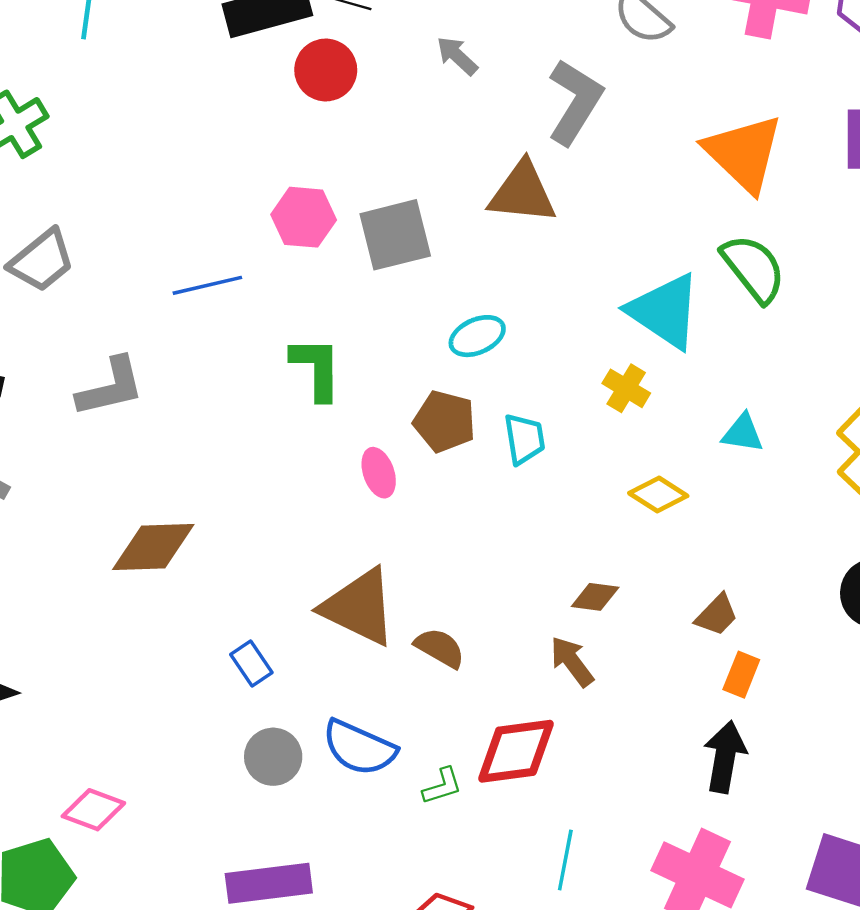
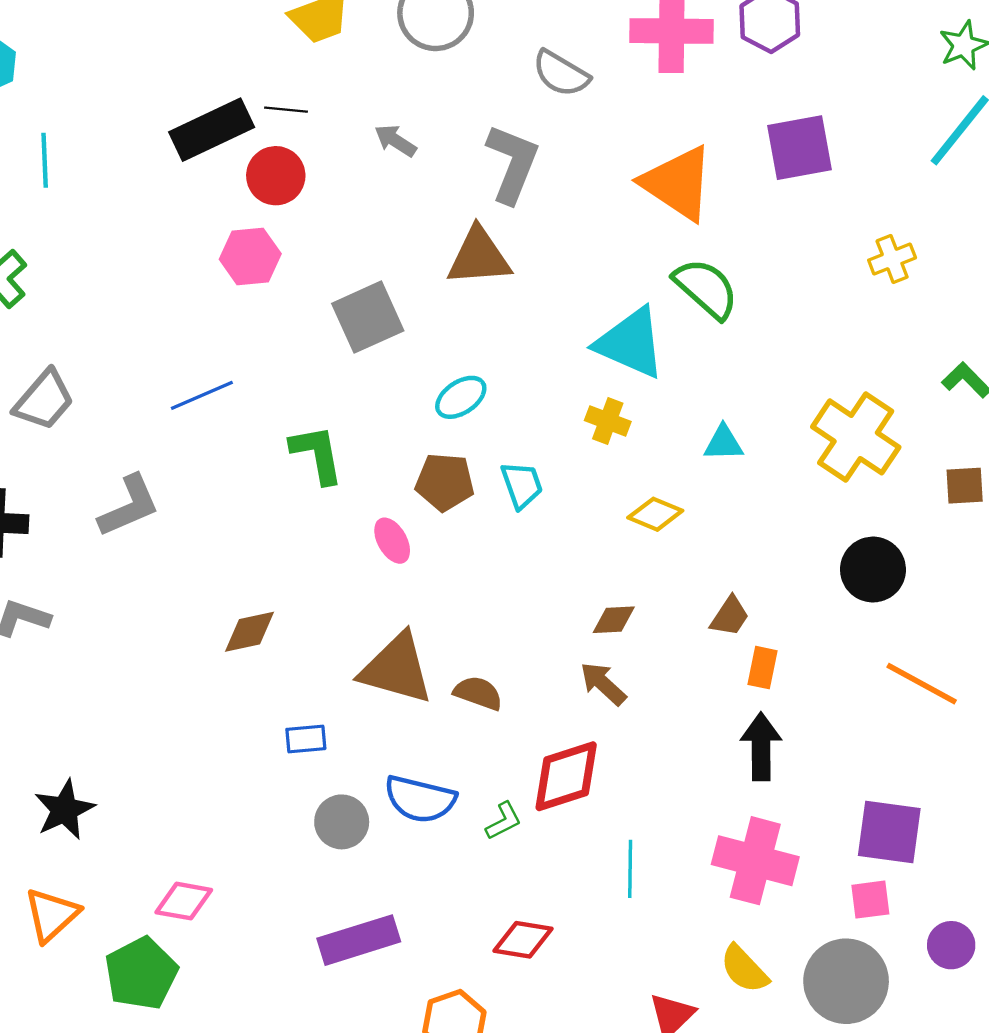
pink hexagon: (304, 217) -> (250, 256), moved
brown diamond: (153, 547) -> (249, 632), moved, size x0.7
blue rectangle: (251, 663) -> (306, 739), turned -51

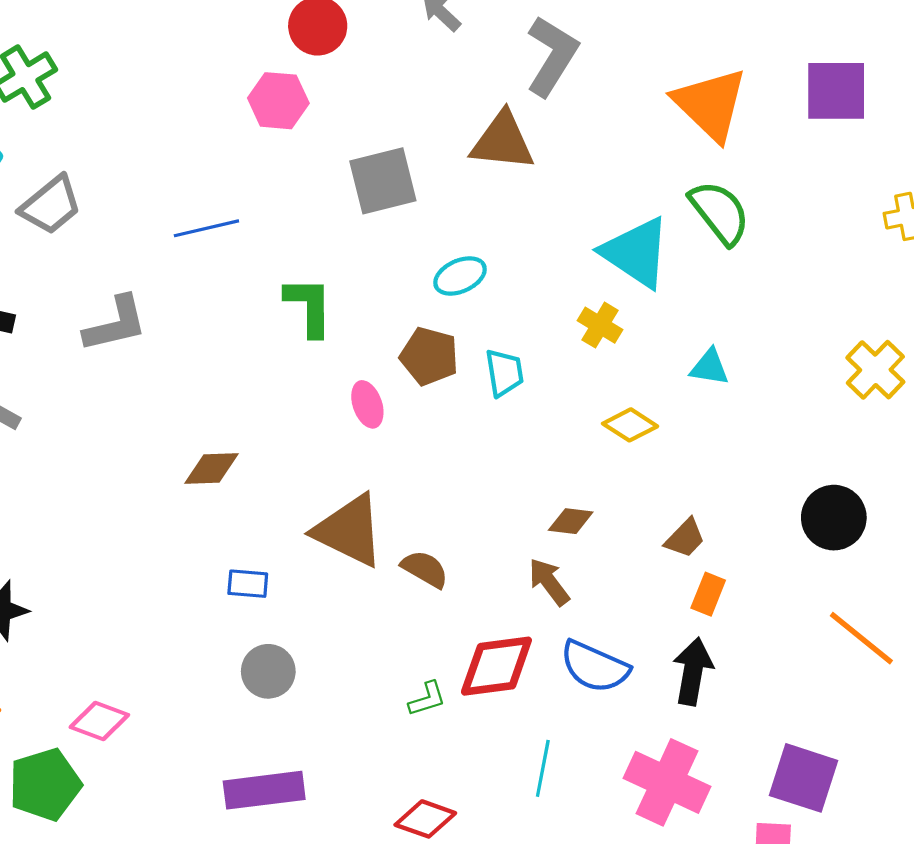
yellow cross: (856, 437) -> (875, 370), moved, size x0.7
blue semicircle: (420, 799) -> (595, 667), moved

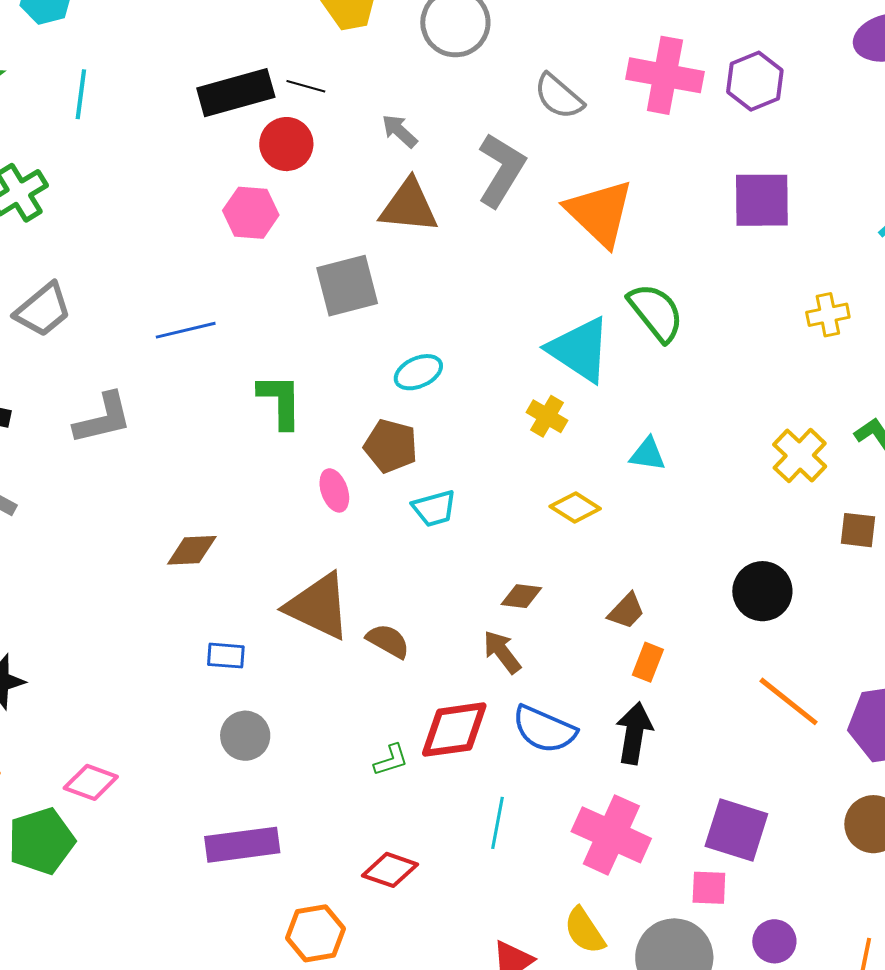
orange triangle: (710, 104) -> (600, 213), moved
brown triangle: (502, 141) -> (409, 206), moved
cyan trapezoid: (504, 373) -> (434, 508), moved, turned 84

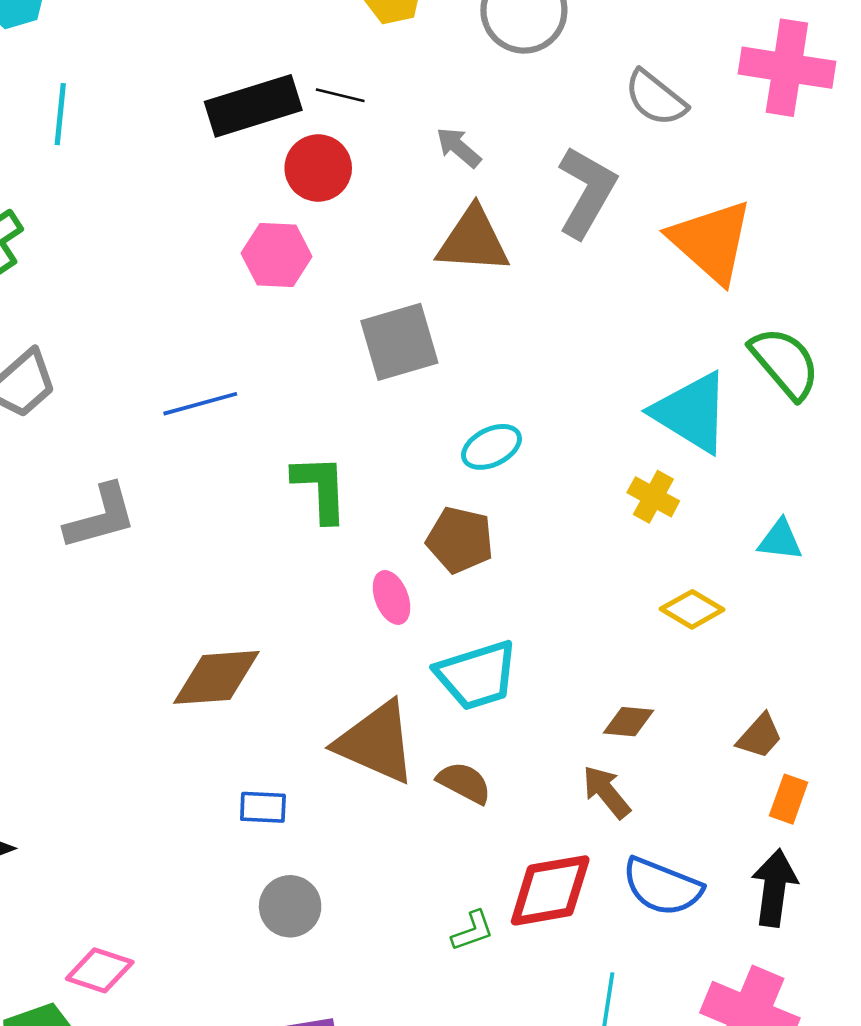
cyan trapezoid: (434, 508) -> (477, 675), moved, size x1.5
brown diamond: (192, 550) -> (216, 677), size x1.4

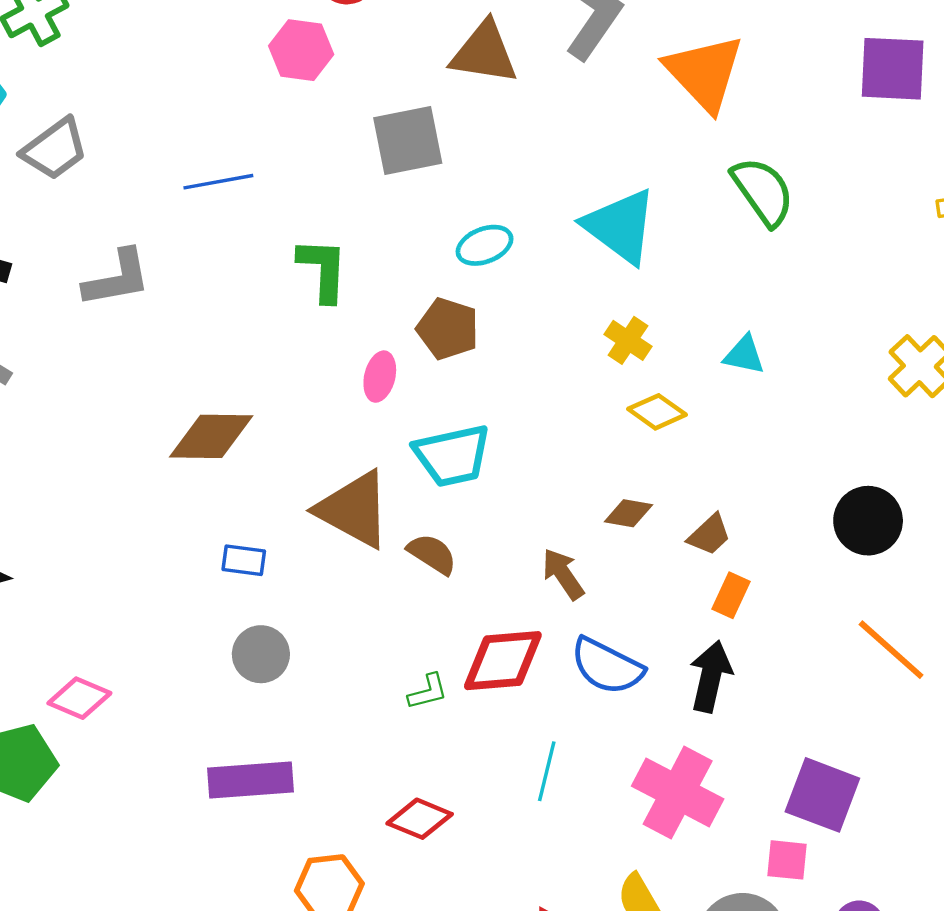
cyan triangle: (691, 412) -> (620, 226), moved
yellow cross: (653, 497) -> (628, 340), moved
pink ellipse: (391, 597) -> (380, 377), turned 30
brown diamond: (629, 722) -> (628, 513), moved

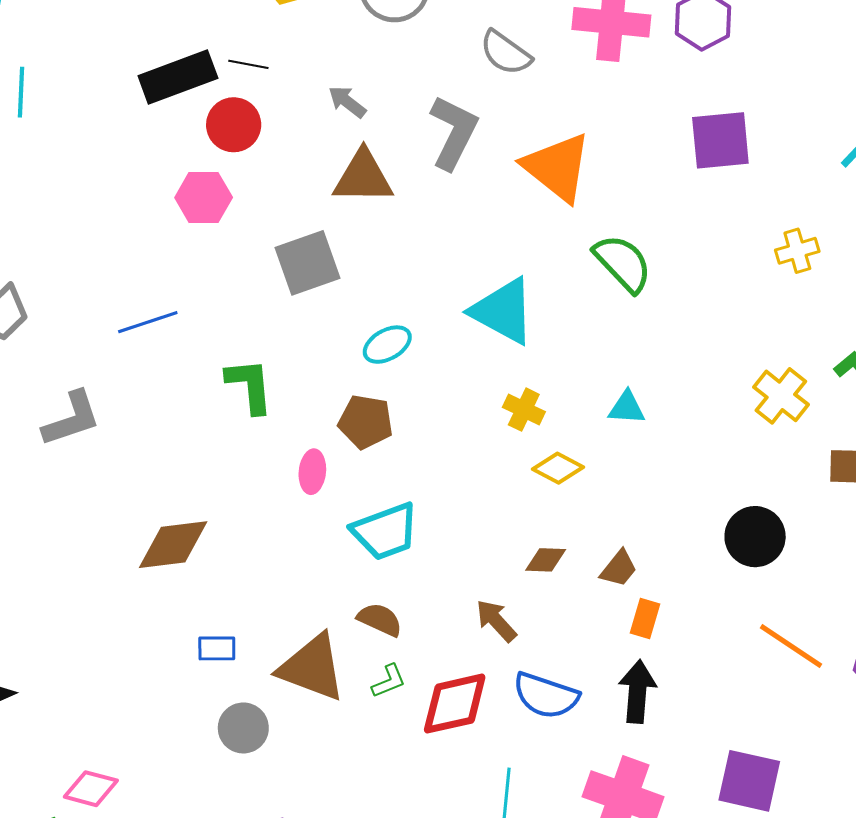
brown triangle: (354, 509) -> (312, 668), moved
green L-shape: (428, 692) -> (389, 681), moved

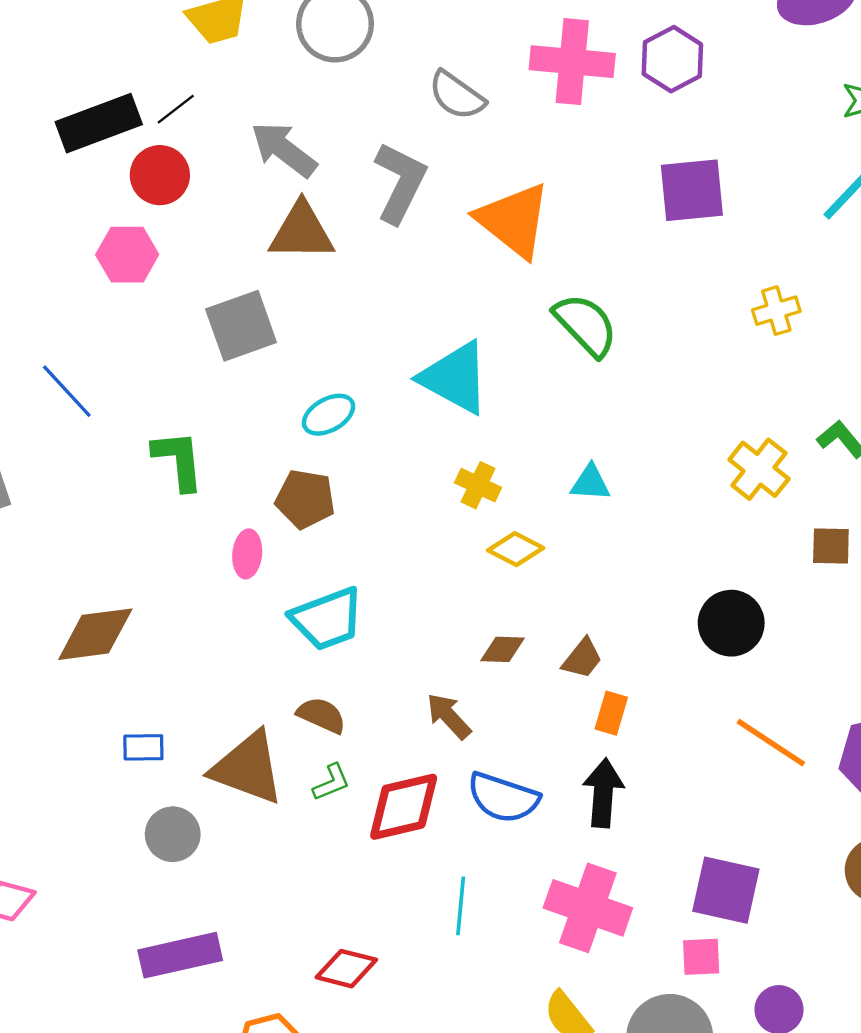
black line: (248, 64) -> (176, 109), turned -48
gray arrow: (347, 102) -> (284, 149), size x1.6
blue line: (148, 322) -> (67, 391), turned 66

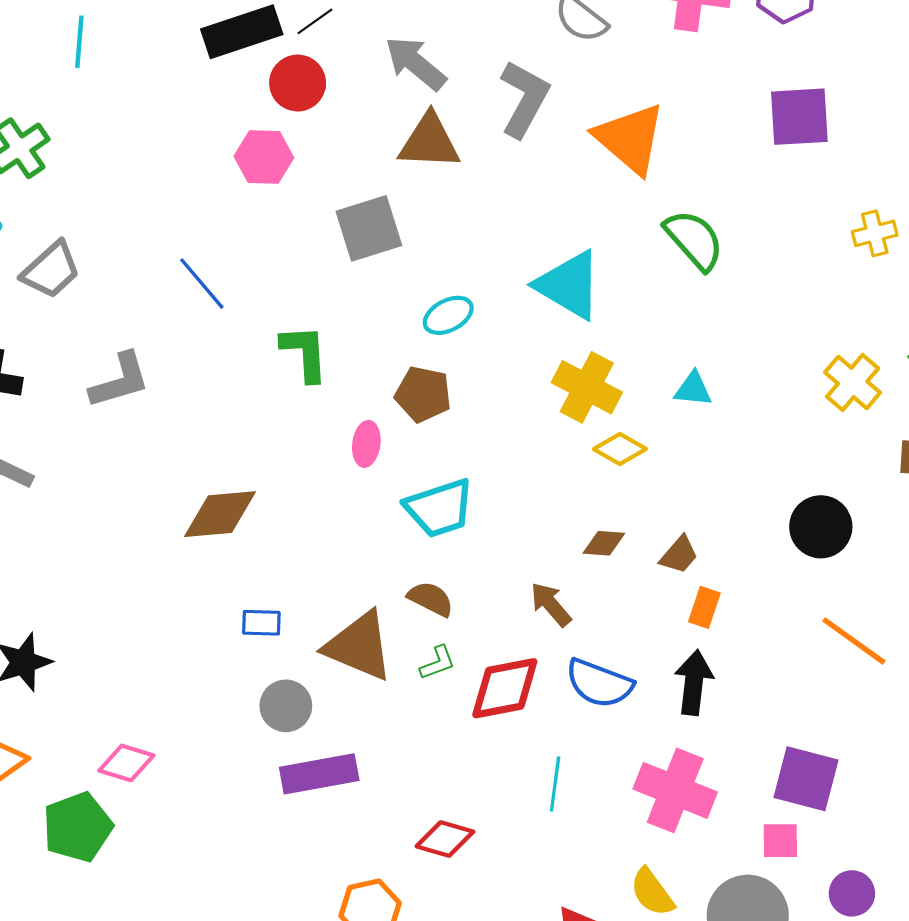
yellow cross: (478, 485) -> (587, 387), size x1.6
purple rectangle: (180, 955) -> (319, 774), moved

